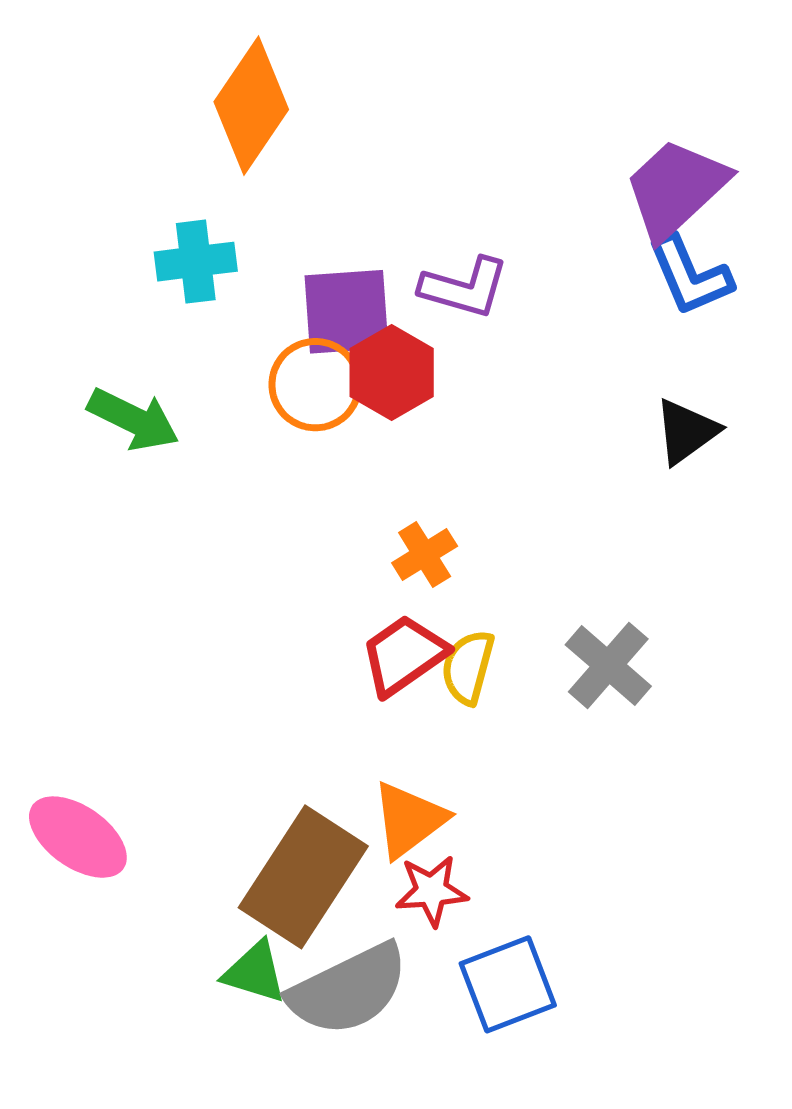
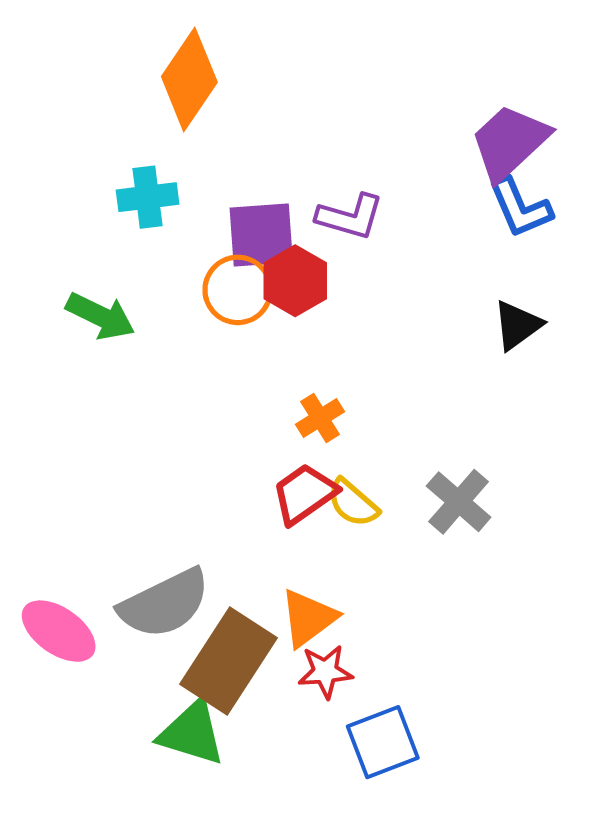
yellow semicircle: (468, 667) -> (353, 503), turned -64
green triangle: (255, 972) -> (192, 733), size x1.4
gray semicircle: (348, 990) -> (165, 604), moved

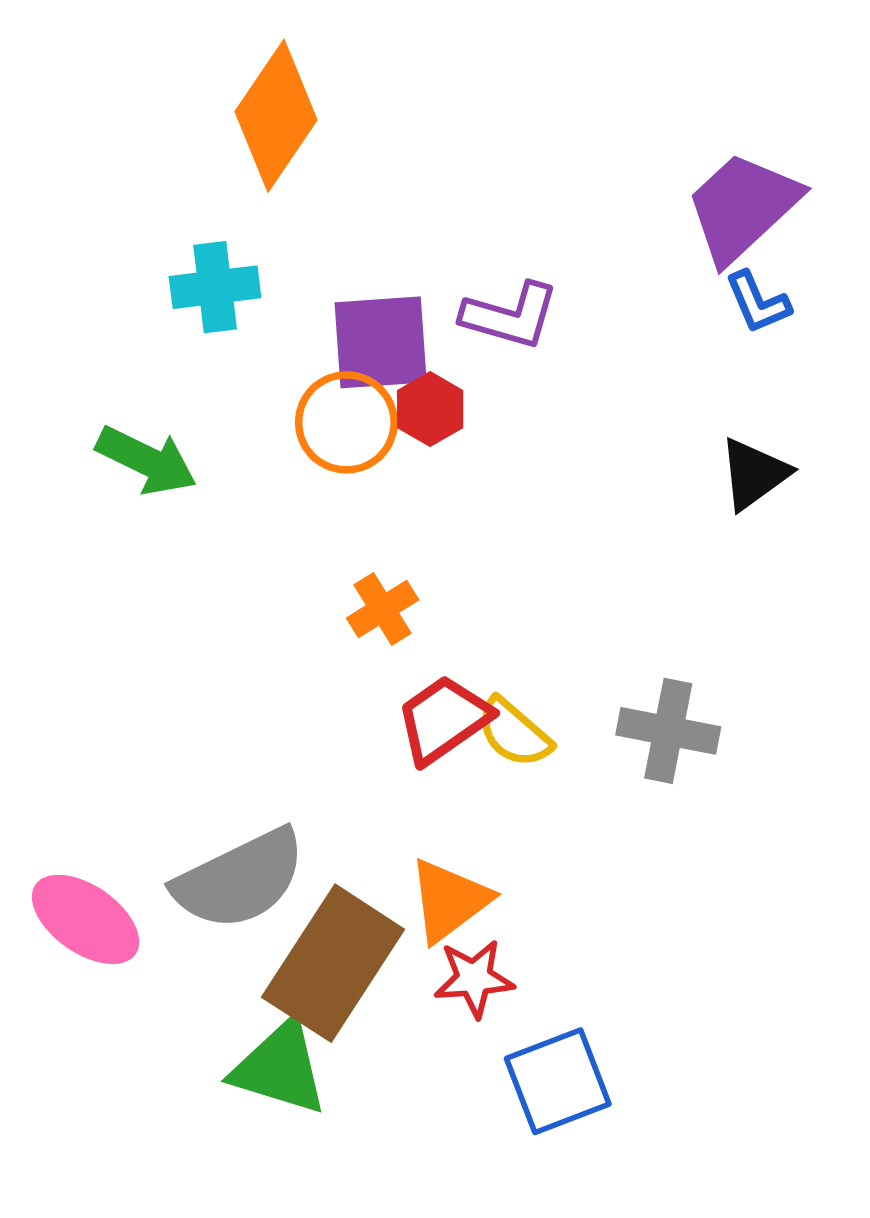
blue L-shape: (520, 208) -> (758, 302), size x0.7
red hexagon: (295, 281) -> (430, 409), size x0.7
orange cross: (320, 418) -> (383, 609), moved
gray cross: (459, 502) -> (668, 731), turned -30

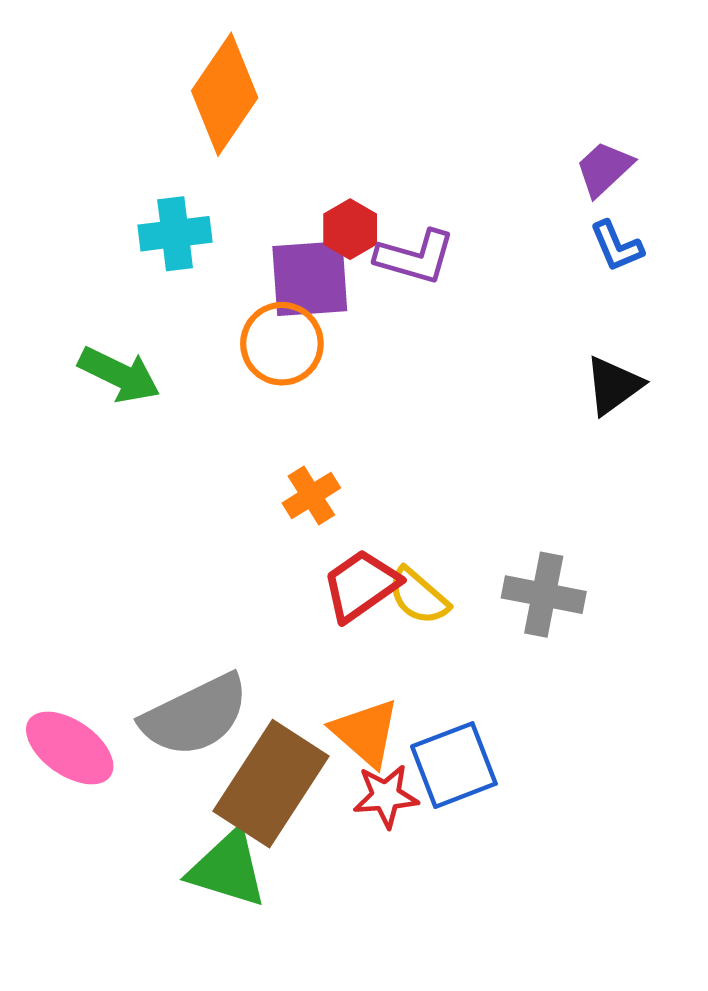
purple trapezoid: (743, 207) -> (604, 169), size x0.6
red hexagon: (430, 409) -> (350, 229), moved
orange triangle: (449, 900) -> (366, 733), turned -42
blue square: (558, 1081) -> (454, 765), moved

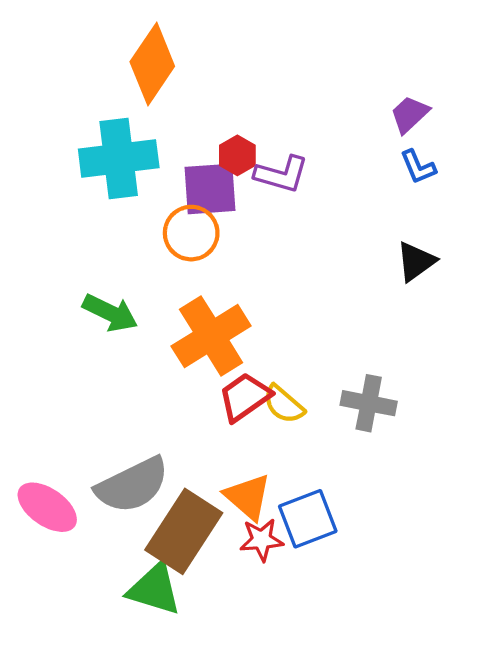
cyan cross: (175, 234) -> (119, 158), size x1.6
green arrow: (119, 375) -> (110, 313), moved
orange cross: (311, 496) -> (211, 336), size x2.0

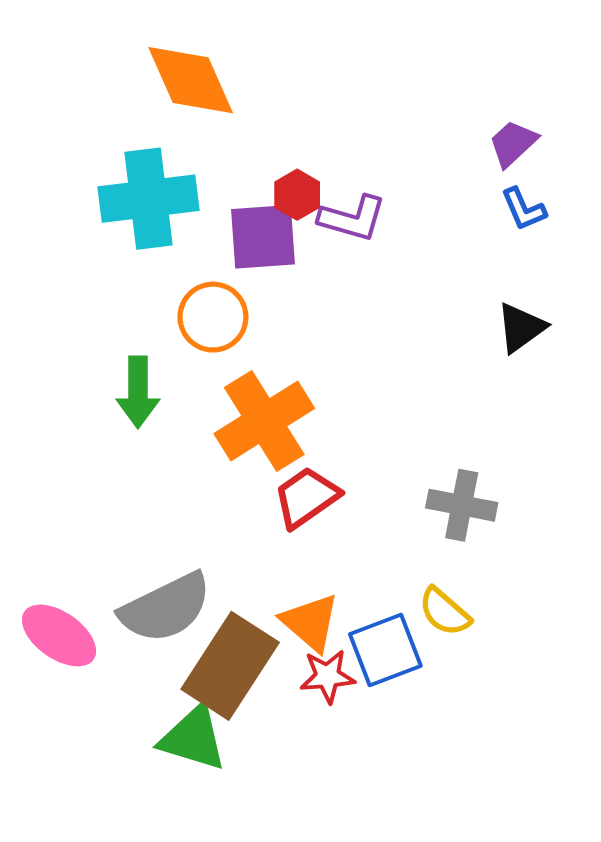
orange diamond: (152, 64) -> (191, 80), turned -58
orange circle: (191, 233) -> (213, 317), moved
green arrow: (110, 313) -> (138, 392), turned 64
yellow semicircle: (284, 404) -> (445, 612), moved

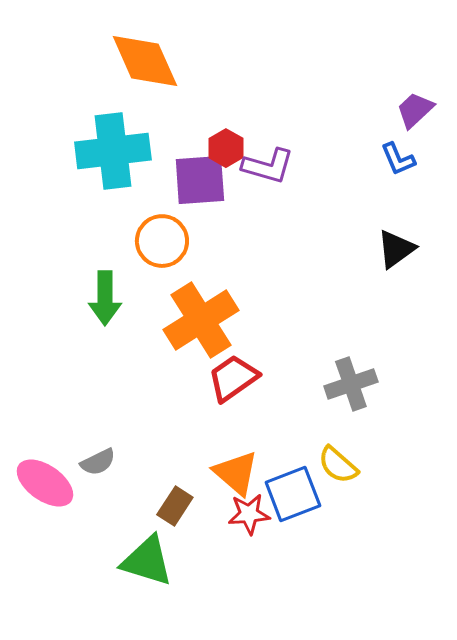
purple trapezoid: (513, 143) -> (415, 110), moved
gray cross: (462, 505) -> (351, 384), turned -30
gray semicircle: (166, 608) -> (98, 462), moved, size x0.5
brown rectangle: (230, 666) -> (175, 506), size x0.5

